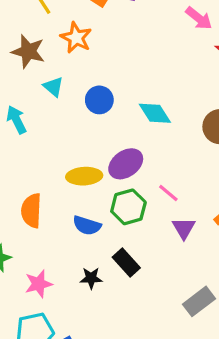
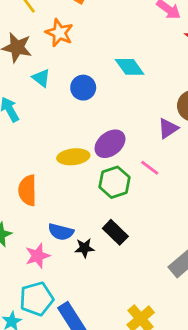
cyan diamond: (155, 113) -> (130, 67), moved
blue semicircle: (87, 225) -> (61, 232), moved
purple triangle: (184, 228) -> (168, 128), moved, turned 30

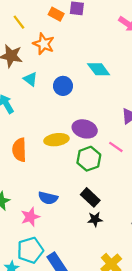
purple ellipse: (110, 144) -> (85, 129), turned 55
orange semicircle: (28, 190) -> (19, 150), moved
black star: (84, 248) -> (95, 219), moved

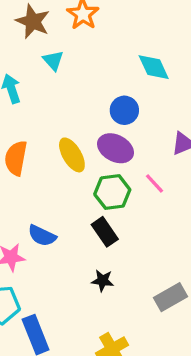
blue circle: (63, 86) -> (124, 110), moved
yellow ellipse: (56, 140) -> (72, 155), turned 55
black rectangle: (90, 197) -> (105, 232), moved

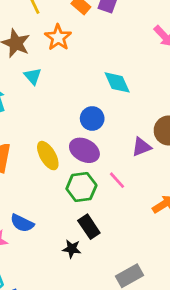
black rectangle: (105, 232) -> (89, 227), moved
black star: (103, 281) -> (72, 249), moved

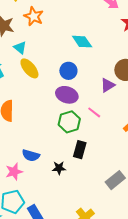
yellow ellipse: (48, 156) -> (29, 68), moved
black rectangle: (89, 227) -> (80, 150), turned 60
black star: (72, 249) -> (59, 168), moved

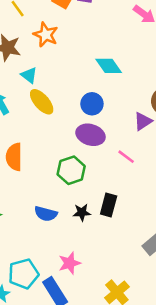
green hexagon: (69, 122) -> (71, 170), moved
black star: (59, 168) -> (82, 212), moved
pink star: (14, 172) -> (69, 263), moved

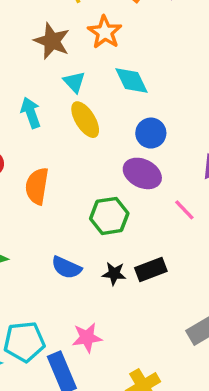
cyan diamond: (109, 66) -> (132, 80), moved
black rectangle: (109, 205) -> (151, 270), turned 45

